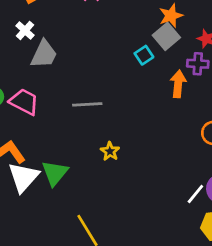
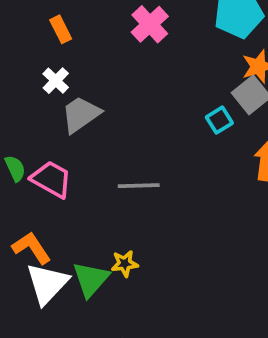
gray trapezoid: (44, 54) -> (81, 114), turned -152
yellow star: (110, 151) -> (125, 264), moved, turned 30

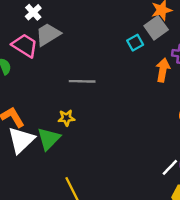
pink trapezoid: (51, 179) -> (25, 46), moved
yellow star: (125, 264) -> (66, 118), moved

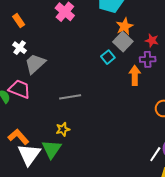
pink trapezoid: (25, 46) -> (20, 89), moved

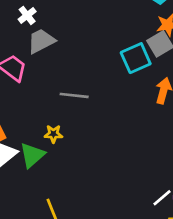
cyan square: (108, 57) -> (136, 58), size x1.6

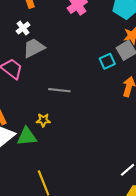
cyan square: (136, 58) -> (107, 61), size x0.7
green triangle: (32, 155) -> (27, 137), turned 35

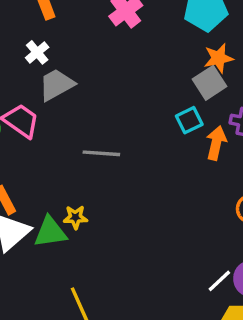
cyan square: (107, 61) -> (189, 120), moved
yellow star: (43, 120) -> (75, 217), moved

